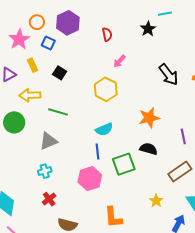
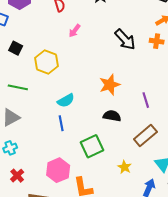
yellow hexagon: (106, 89) -> (46, 62), moved
green square: (124, 164) -> (92, 146), moved
pink hexagon: (90, 179) -> (58, 170), moved

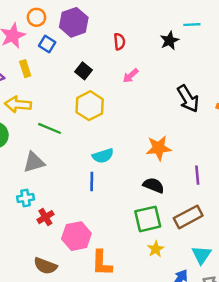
black square: (16, 48) -> (83, 71), moved
green square: (92, 146) -> (148, 219), moved
red cross: (17, 176) -> (45, 217), moved

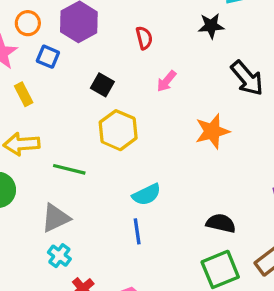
black star: (170, 41) -> (211, 26), turned 30
black arrow: (188, 99) -> (247, 78), moved
orange star: (159, 148) -> (212, 131), moved
cyan cross: (25, 198) -> (59, 256), moved, turned -35

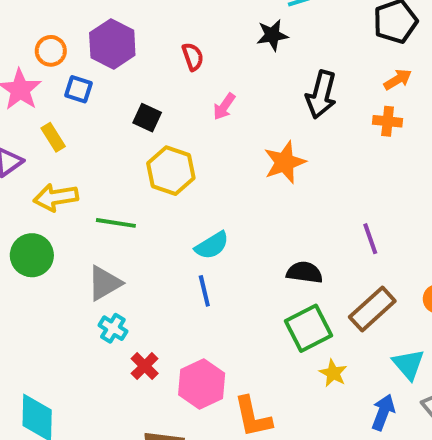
black arrow: (247, 78) -> (321, 95), turned 60

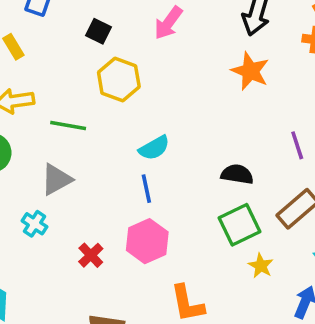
pink arrow: (224, 107) -> (168, 23), size x1.4
orange star: (285, 162) -> (250, 71), moved, turned -30
cyan cross: (113, 328) -> (34, 224), moved
pink hexagon: (202, 384) -> (147, 241), moved

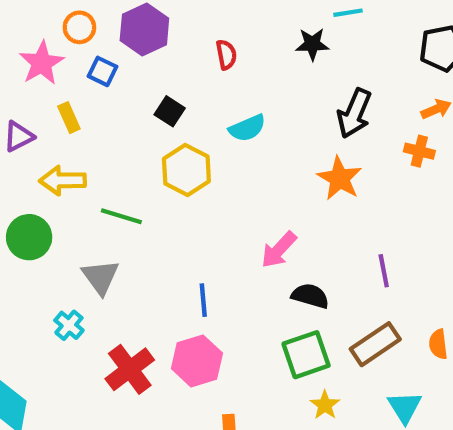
pink arrow: (168, 23) -> (279, 250), moved
cyan semicircle: (154, 148) -> (247, 128), moved
gray triangle: (56, 179) -> (100, 277), turned -44
red cross: (91, 255) -> (130, 369), size x1.6

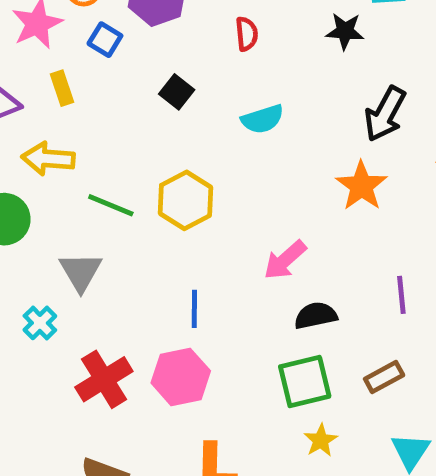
yellow hexagon: (186, 170) -> (185, 200), moved
black semicircle: (310, 296) -> (316, 316), turned -33
brown rectangle: (375, 344) -> (384, 377), size x0.7

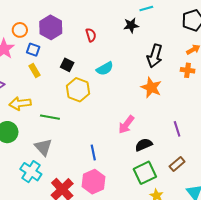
yellow rectangle: (62, 88) -> (35, 71), moved
yellow hexagon: (185, 200) -> (78, 90), moved
cyan cross: (40, 323) -> (31, 172), size x1.5

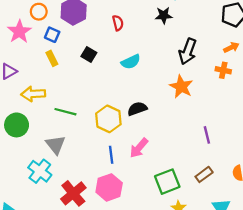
yellow hexagon: (78, 90) -> (108, 119), moved
pink arrow: (126, 125) -> (139, 148), moved
black semicircle: (144, 145) -> (137, 109), moved

